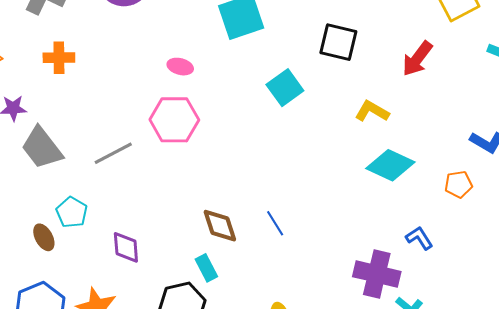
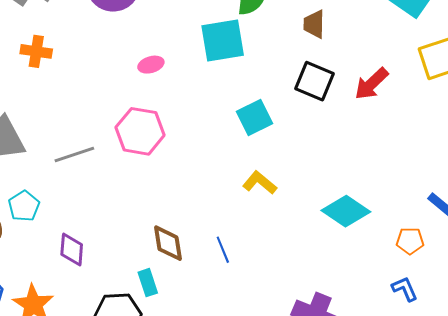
red arrow: (417, 59) -> (371, 84), moved
pink ellipse: (180, 67) -> (151, 65), moved, turned -40
yellow L-shape: (372, 111) -> (260, 183), moved
blue L-shape: (419, 238) -> (405, 289), moved

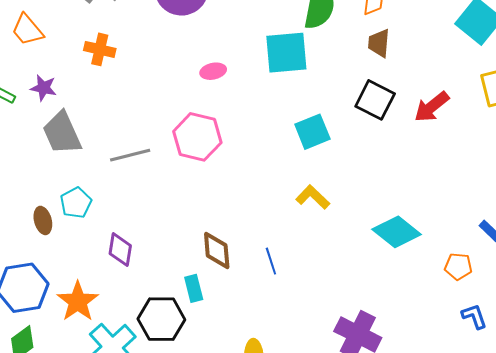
blue L-shape: (405, 289) -> (474, 316), moved

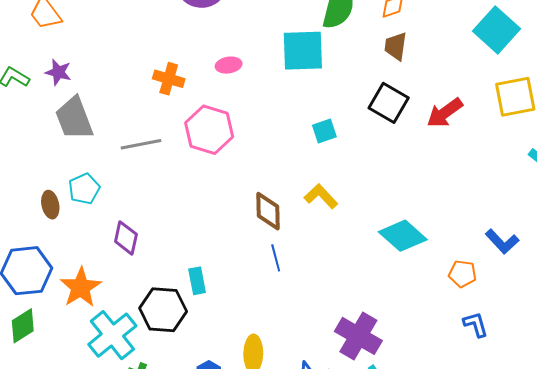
orange cross: (100, 49) -> (169, 79), moved
cyan square: (312, 132) -> (324, 131), size x0.7
brown diamond: (217, 250) -> (268, 211), moved

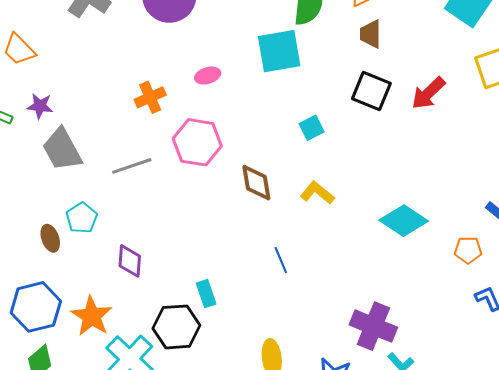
orange cross: (169, 79) -> (150, 97), turned -32
brown diamond: (268, 211) -> (256, 183), moved

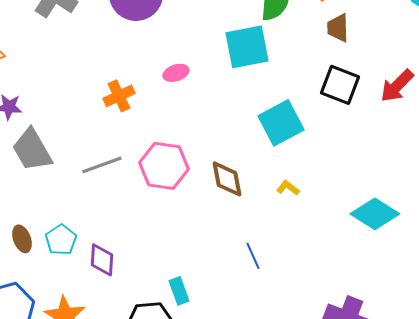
cyan square: (312, 128) -> (281, 123), size x1.8
pink hexagon: (197, 142) -> (164, 166), moved
yellow L-shape: (317, 193) -> (288, 188), size x0.7
cyan pentagon: (82, 218) -> (61, 240), moved

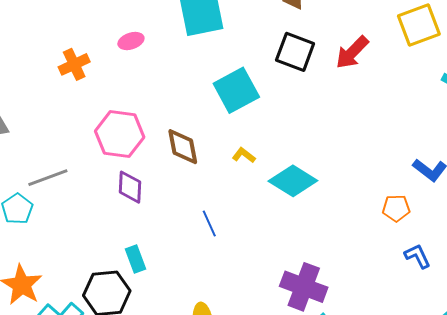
gray line: (102, 165) -> (48, 178), moved
cyan diamond: (375, 214) -> (293, 181), moved
purple diamond: (102, 260) -> (130, 187), moved

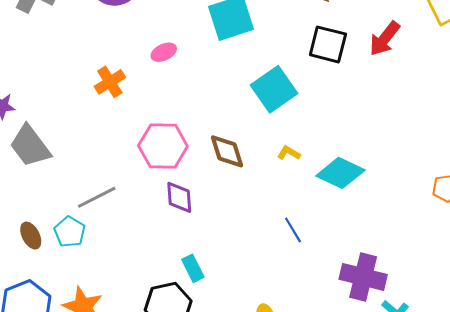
blue line: (209, 223) -> (293, 230), moved

